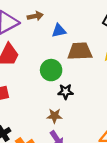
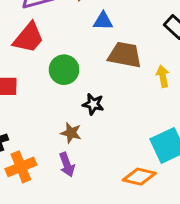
green circle: (51, 70) -> (64, 70), moved

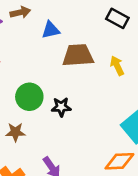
green circle: (64, 70) -> (29, 97), moved
brown star: (71, 133) -> (15, 132), moved

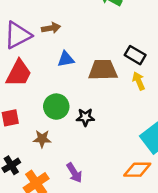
black rectangle: (117, 18) -> (135, 55), moved
blue triangle: (51, 30) -> (66, 59), moved

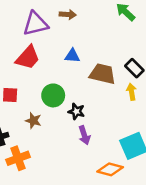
brown arrow: (51, 28) -> (68, 14), moved
purple arrow: (74, 173) -> (84, 135), moved

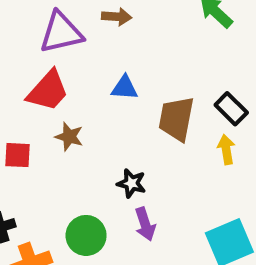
brown trapezoid: (103, 74) -> (176, 119), turned -92
green circle: (53, 95) -> (86, 235), moved
brown star: (33, 121) -> (69, 137), moved

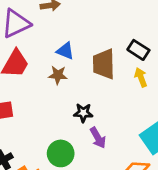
blue triangle: (125, 88) -> (65, 51), turned 30
brown star: (69, 137) -> (58, 75), moved

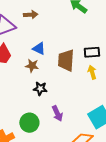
black rectangle: (138, 50) -> (92, 52), turned -42
black star: (83, 113) -> (40, 89), moved

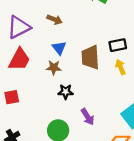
brown arrow: (31, 15) -> (54, 20), moved, turned 32
blue triangle: (39, 49) -> (59, 48), turned 32

